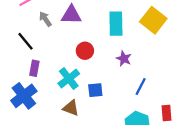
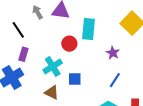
cyan rectangle: (116, 24) -> (88, 29), moved
purple star: (124, 59) -> (113, 53), moved

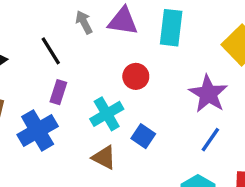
cyan rectangle: (88, 29) -> (171, 28), moved
purple star: (113, 53) -> (208, 94), size x1.6
blue square: (75, 79) -> (143, 136), turned 32

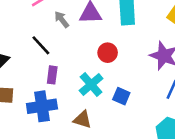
blue cross: (38, 130) -> (42, 106), turned 32
brown triangle: (104, 157) -> (82, 120), moved

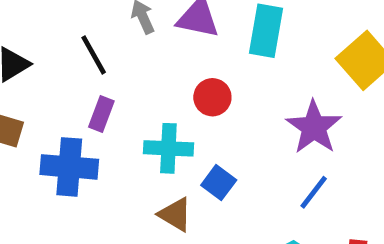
cyan cross: (91, 85) -> (168, 148), turned 30
brown triangle: (82, 120) -> (175, 214), moved

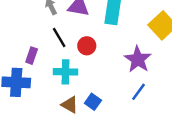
black line: (94, 55) -> (59, 37), moved
blue square: (219, 183) -> (93, 102), moved

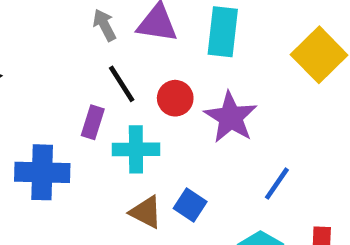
purple rectangle: (32, 56) -> (93, 122), moved
purple star: (138, 59) -> (231, 117), moved

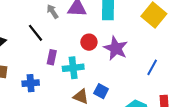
black line: (122, 84) -> (36, 33), moved
blue cross: (42, 172) -> (31, 83), size x0.7
blue line: (277, 184) -> (152, 67), moved

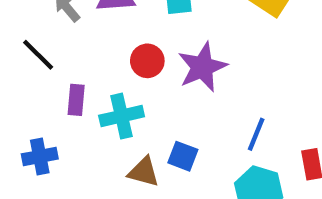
purple star: (116, 48) -> (202, 67), turned 30
blue line: (152, 67) -> (256, 134), moved

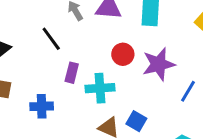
blue line: (256, 134) -> (188, 91), moved

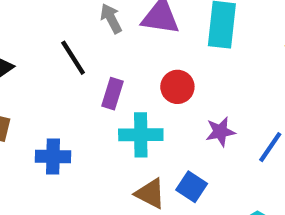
purple star: (159, 64) -> (220, 132), moved, size x0.6
purple rectangle: (72, 73) -> (113, 94), moved

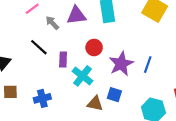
purple star: (220, 132) -> (121, 64), size x1.6
cyan cross: (141, 135) -> (83, 76), turned -36

